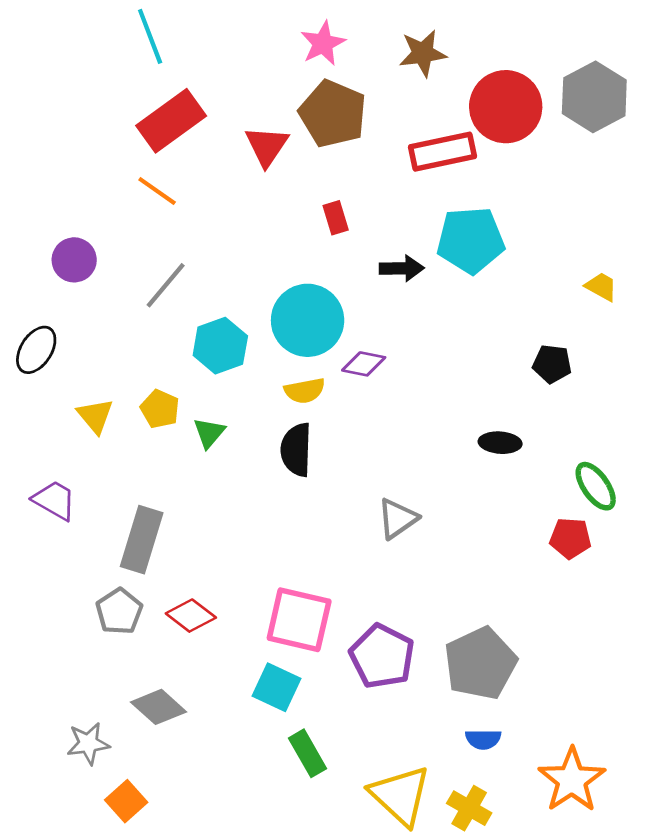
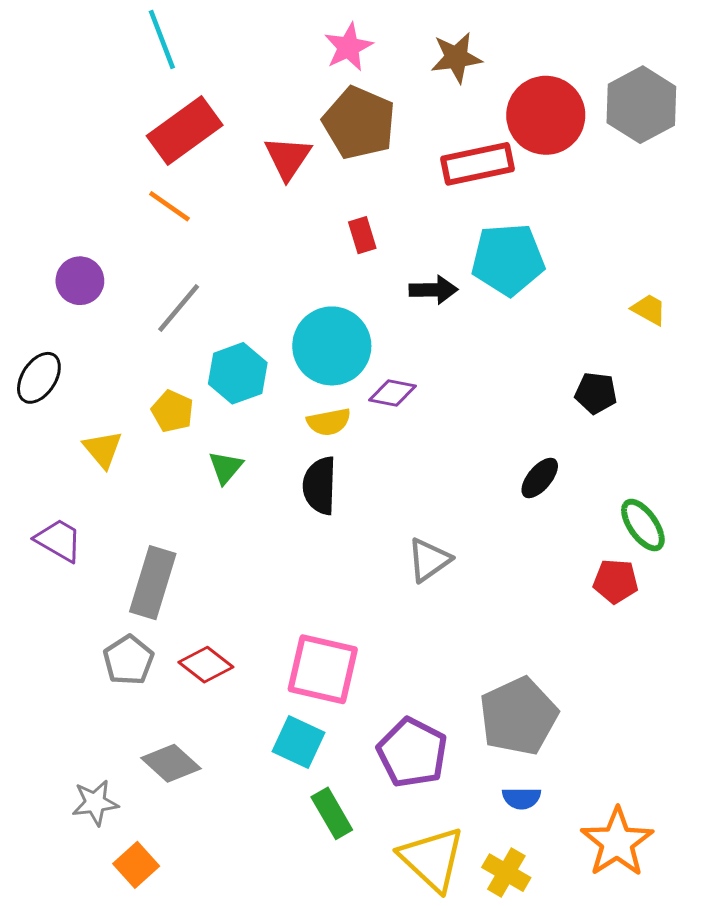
yellow pentagon: (160, 409) -> (172, 411), moved
black ellipse: (500, 443) -> (540, 478), turned -54
purple pentagon: (382, 656) -> (412, 753), moved

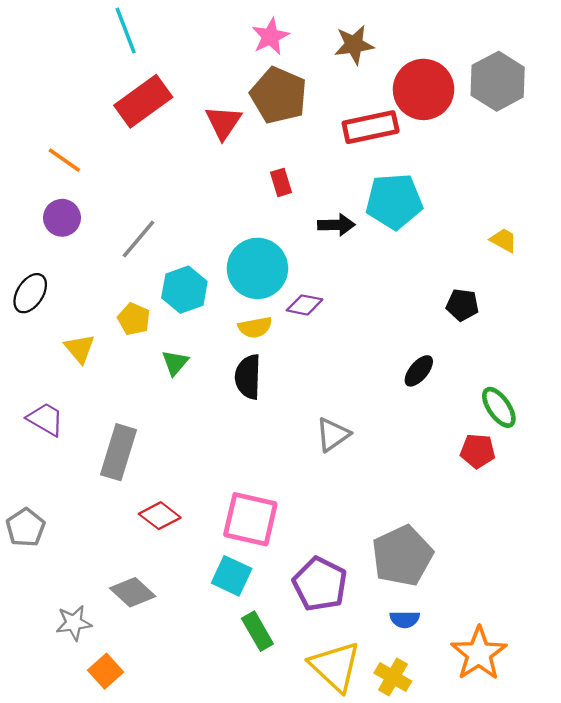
orange line: (169, 206) -> (64, 160), moved
gray pentagon: (128, 660) -> (25, 528), moved

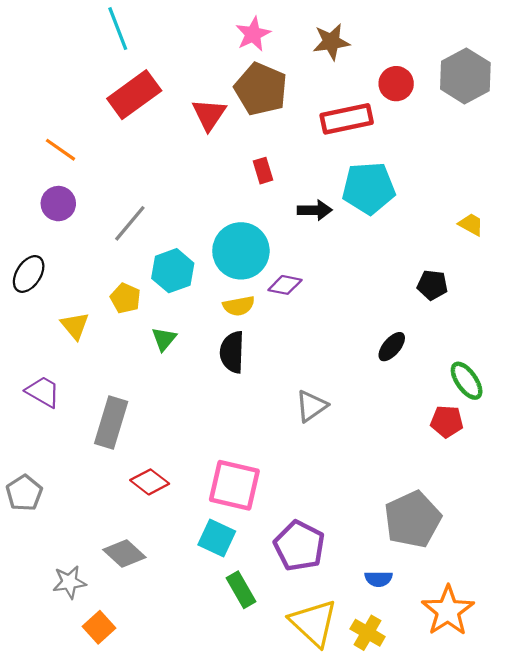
red circle: (424, 89) -> (396, 84), size x0.6
gray pentagon: (402, 556) -> (413, 519), moved

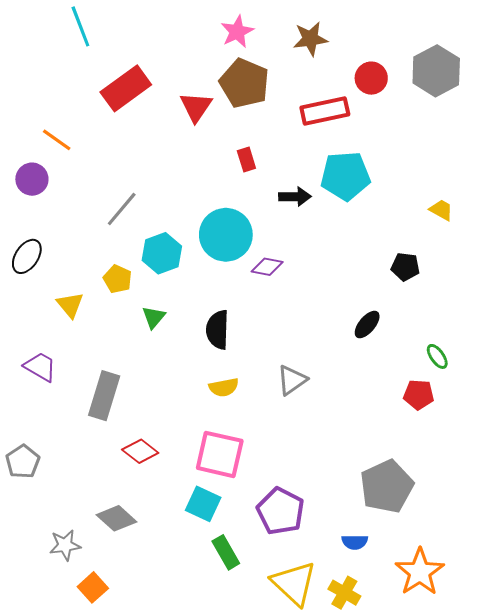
cyan line: (118, 29) -> (80, 26), moved
purple circle: (58, 204) -> (32, 179), moved
yellow semicircle: (239, 306) -> (224, 387), moved
green ellipse: (467, 381) -> (437, 356), size x0.7

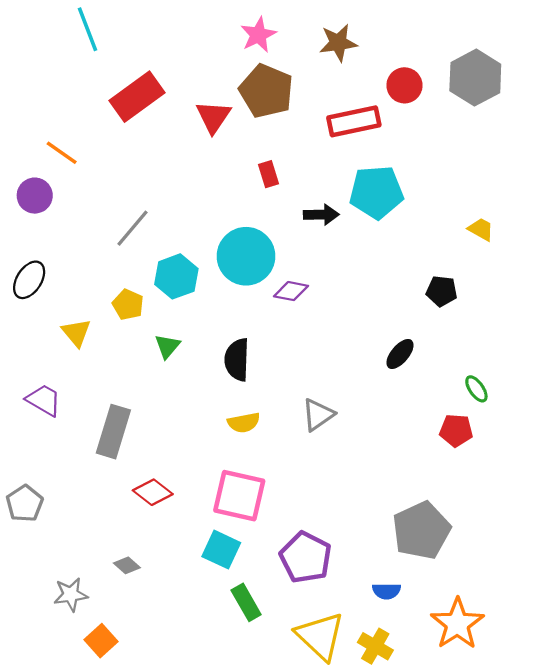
gray diamond: (117, 518) -> (127, 565), size x0.6

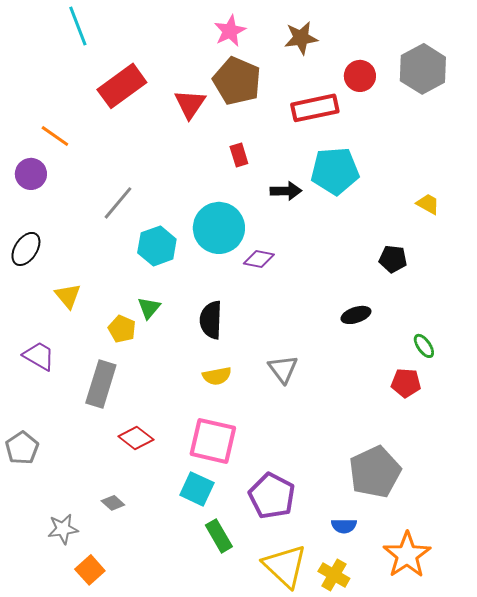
yellow pentagon: (128, 305) -> (122, 329), moved
black ellipse: (400, 354) -> (356, 315), turned 32
gray triangle: (318, 415) -> (283, 369), turned -32

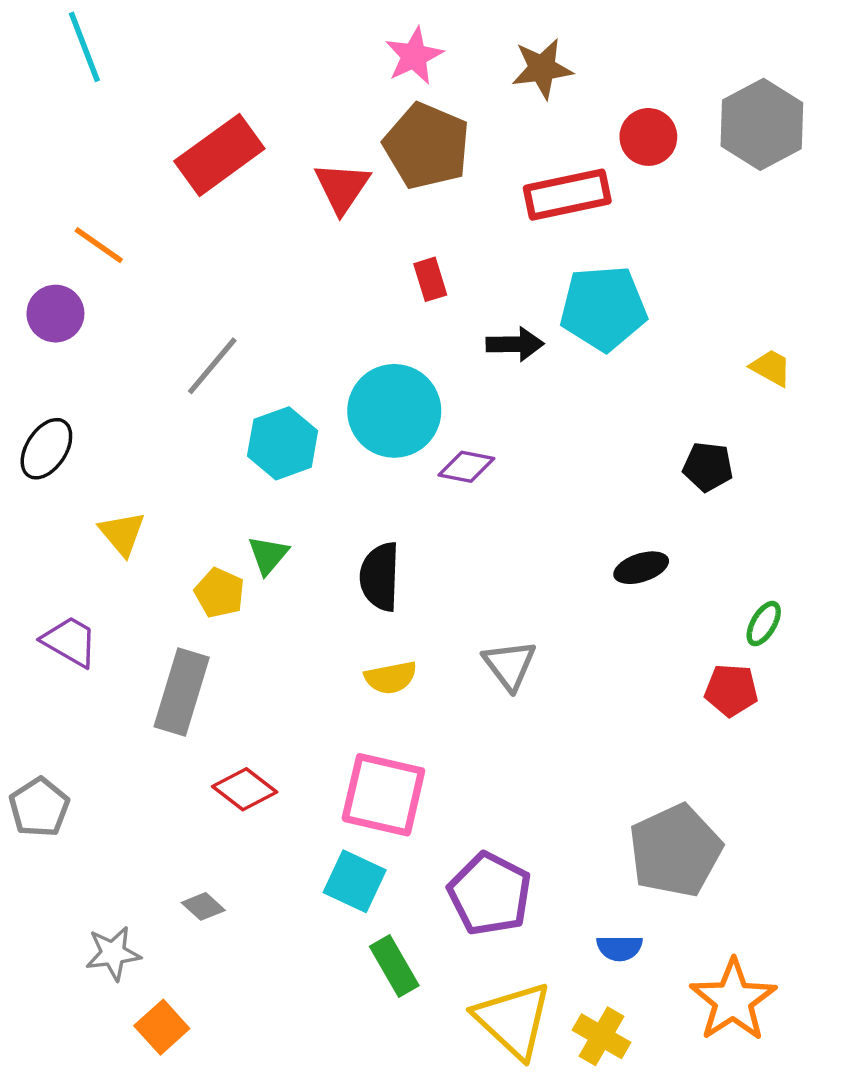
cyan line: (78, 26) -> (84, 47), moved
green ellipse: (424, 346) -> (764, 624), turned 65

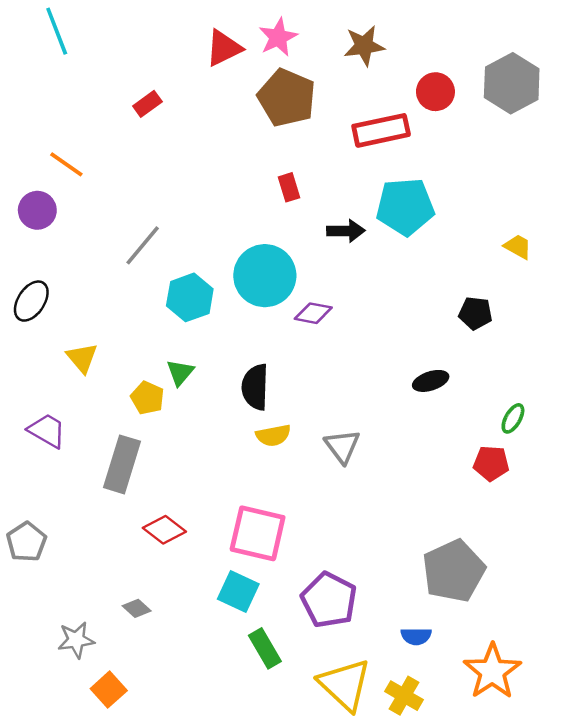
red rectangle: (219, 155) -> (147, 104), size x0.5
red triangle: (342, 187) -> (224, 48), moved, turned 30
yellow semicircle: (391, 678) -> (273, 435), moved

